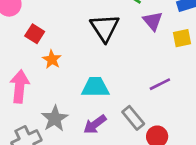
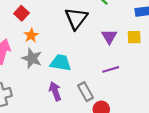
purple triangle: (153, 21) -> (109, 37), moved
gray star: (55, 119) -> (32, 58), moved, turned -30
purple arrow: (95, 124) -> (55, 91), turned 96

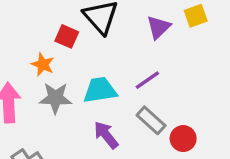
red square: (22, 13) -> (67, 36), moved
purple triangle: (109, 37) -> (159, 27), turned 35
purple line: (111, 69) -> (147, 80), moved

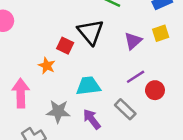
purple line: (147, 80) -> (136, 77), moved
gray star: (55, 98) -> (58, 111), moved
red circle: (183, 139) -> (155, 90), moved

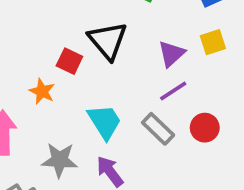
purple line: (136, 77) -> (173, 91), moved
cyan trapezoid: (88, 86) -> (105, 122), turned 65
gray rectangle: (125, 109) -> (158, 129), moved

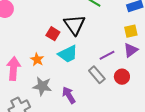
purple triangle: (171, 54) -> (131, 50), moved
orange star: (42, 91) -> (37, 59), moved
cyan trapezoid: (105, 122) -> (68, 54), moved, turned 90

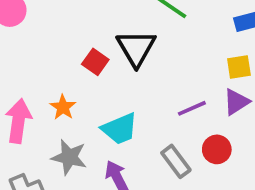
cyan trapezoid: (68, 54) -> (120, 129), moved
gray rectangle: (97, 75) -> (176, 161), moved

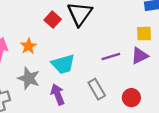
red circle: (217, 149) -> (131, 98), moved

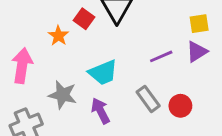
orange star: (29, 46) -> (58, 36), moved
red circle: (131, 98) -> (180, 106), moved

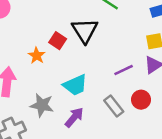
red circle: (180, 106) -> (141, 100), moved
purple arrow: (101, 111) -> (74, 117), turned 70

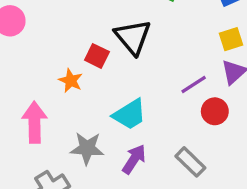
red circle: (141, 100) -> (215, 111), moved
gray rectangle: (114, 106) -> (190, 162), moved

